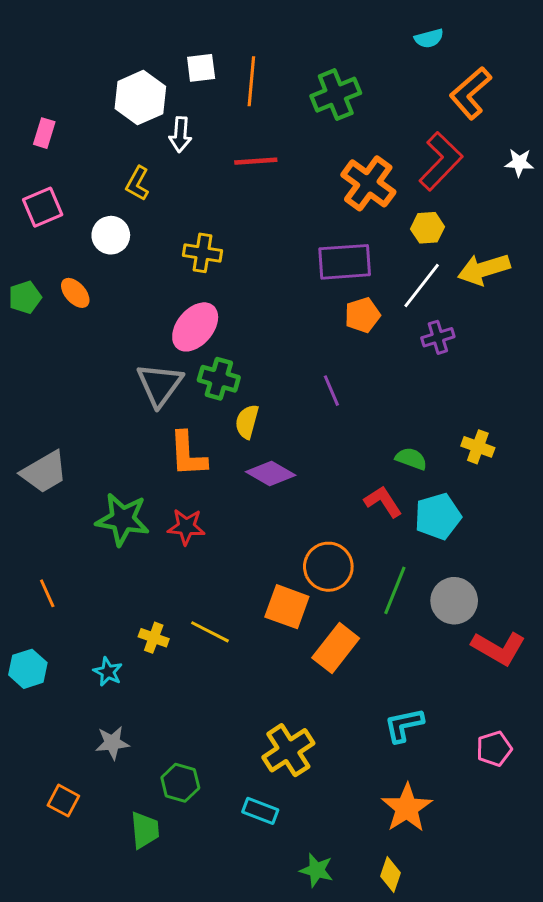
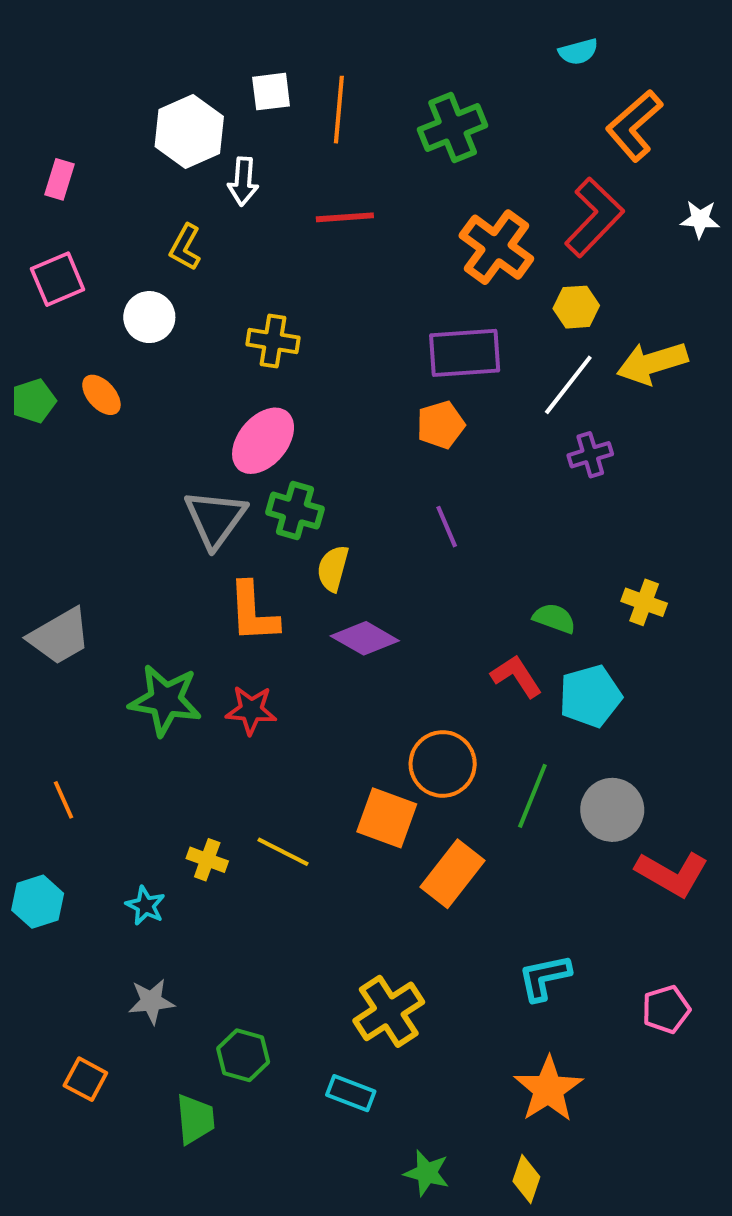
orange pentagon: (362, 315) -> (441, 425), moved

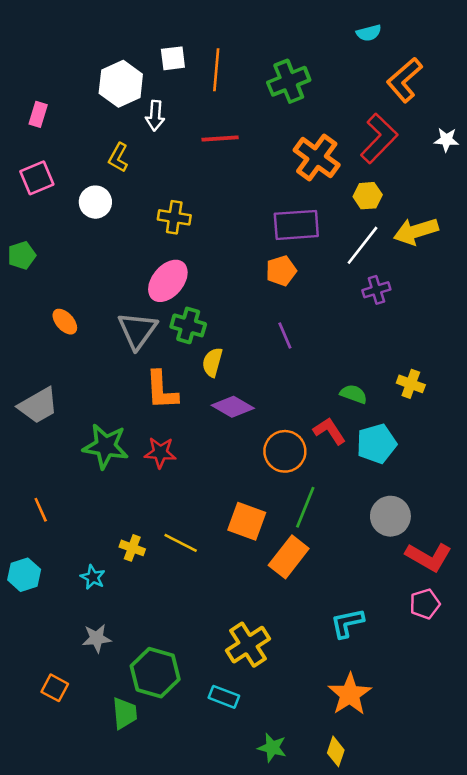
orange ellipse: (101, 395) -> (65, 322), moved
orange circle: (443, 764) -> (285, 451), moved
green line: (532, 796) -> (305, 507), moved
pink pentagon: (666, 1009) -> (425, 604), moved
green hexagon: (243, 1055) -> (155, 673), size x1.5

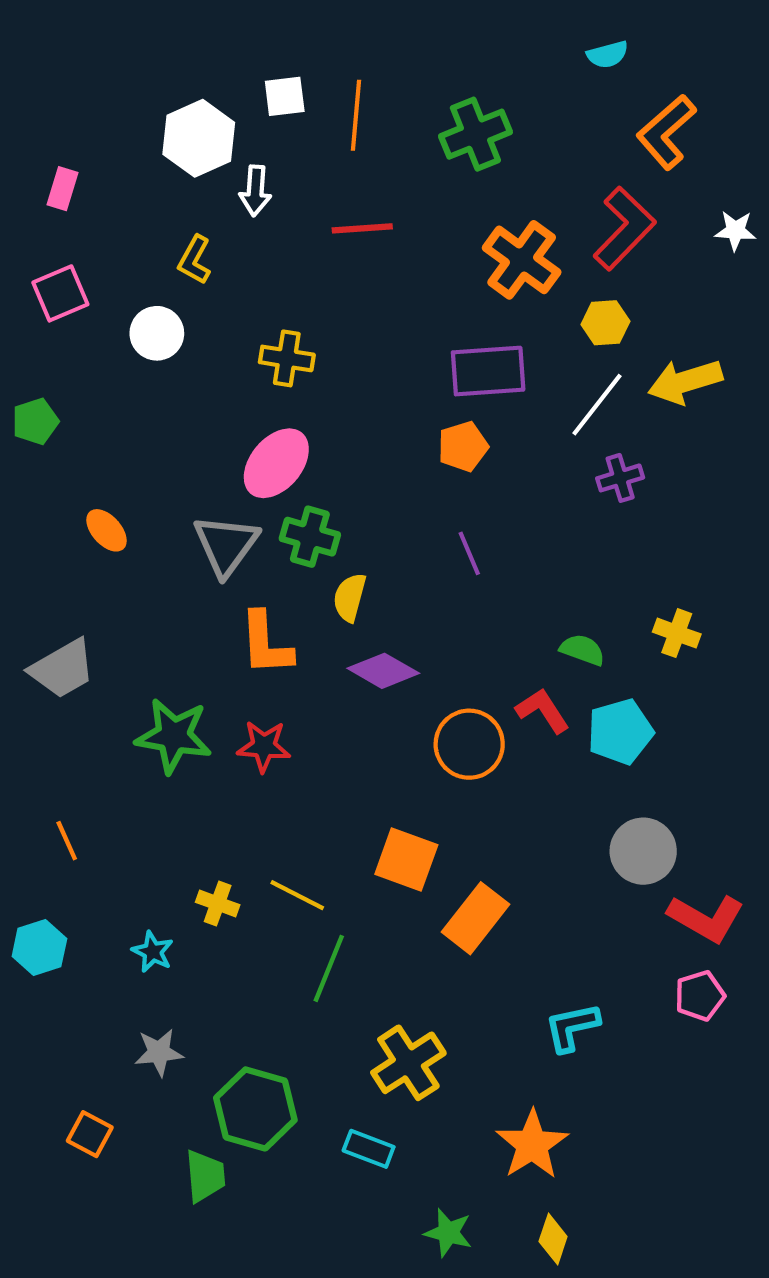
green line: (305, 507) -> (329, 968), moved
orange star: (350, 694) -> (532, 1145), moved

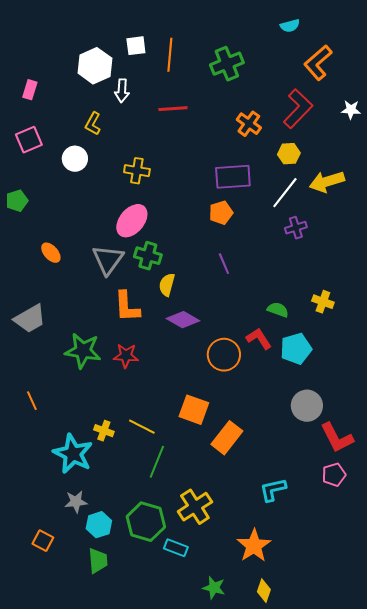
orange cross: (522, 260) -> (249, 124), size x0.7
red L-shape: (706, 918) -> (337, 438), turned 33
cyan hexagon: (39, 948) -> (99, 525), moved
cyan star: (153, 952) -> (73, 454), size x2.0
green hexagon: (255, 1109) -> (146, 522), moved

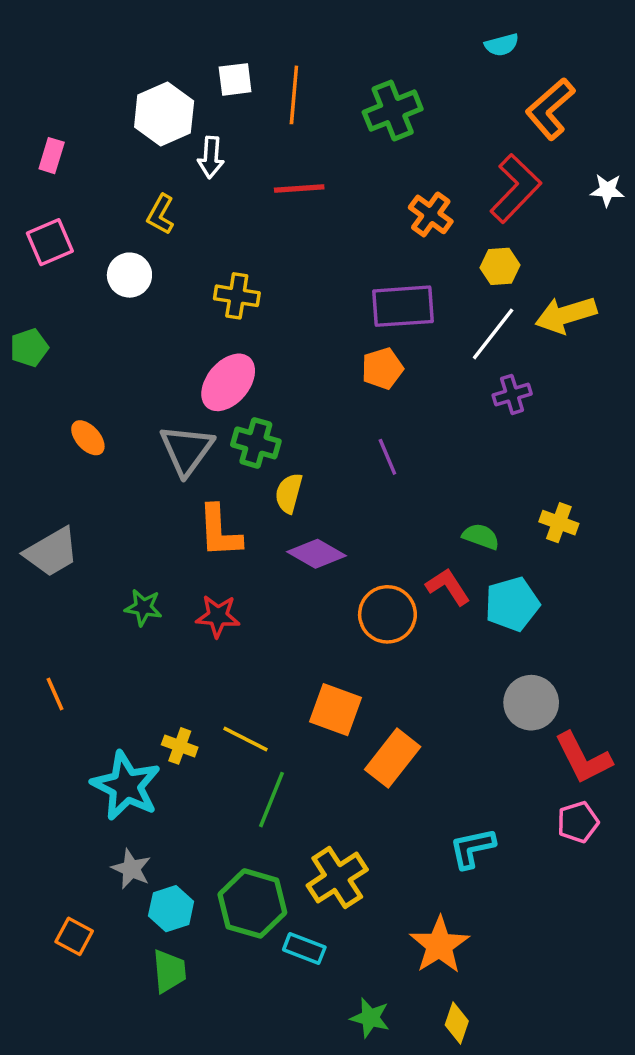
green star: (83, 351) -> (143, 607), size x0.6
gray star: (76, 502) -> (131, 869), turned 30

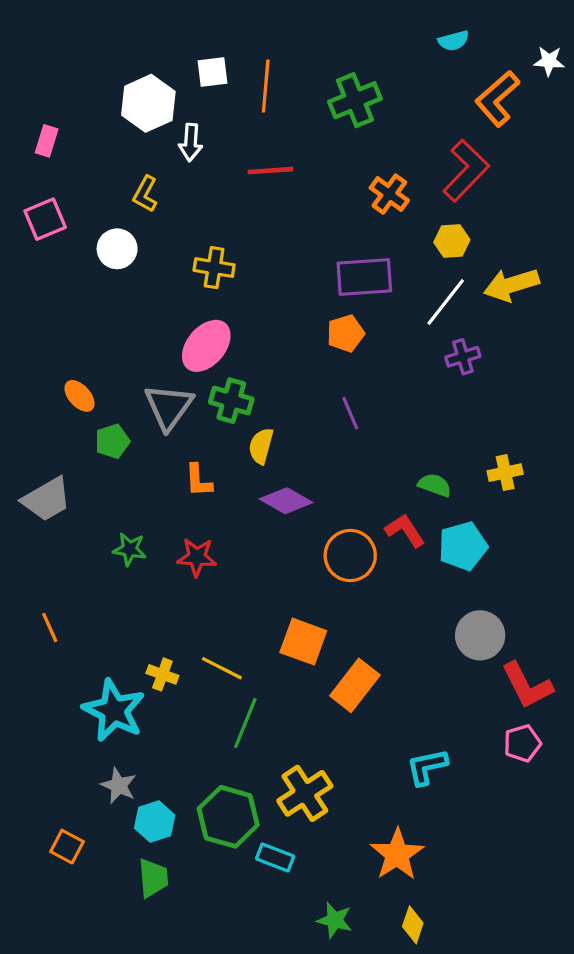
white star: (607, 190) -> (549, 61), moved
green pentagon: (29, 348) -> (112, 441), moved
yellow cross: (559, 523) -> (505, 473), turned -32
orange L-shape: (220, 531) -> (198, 480), size x0.7

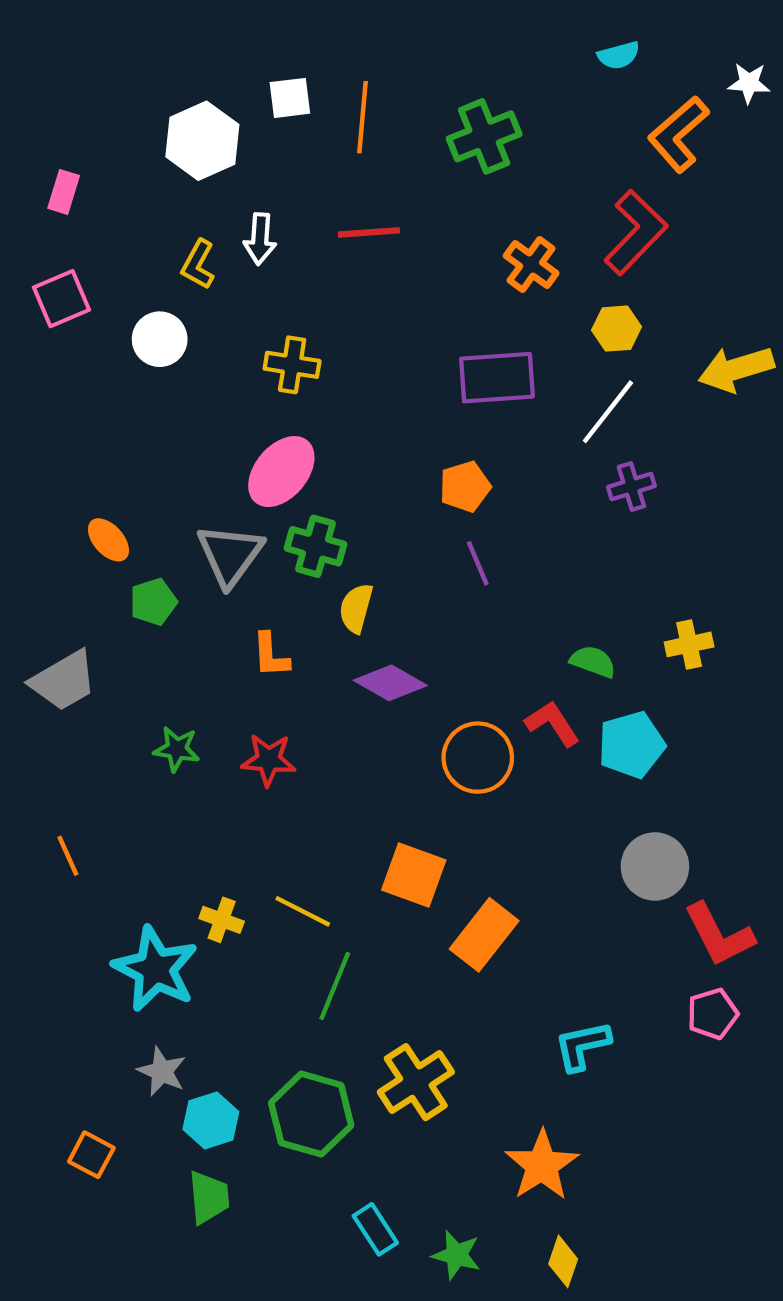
white arrow: (191, 142) -> (260, 239), moved
yellow arrow: (511, 285) -> (736, 369), moved
orange pentagon: (346, 333) -> (465, 486), moved
cyan rectangle: (275, 858) -> (375, 1229), moved, turned 36

